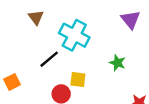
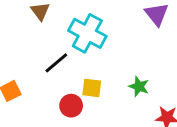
green star: (117, 63) -> (139, 86), moved

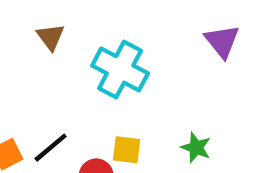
black line: (56, 63) -> (51, 148), moved

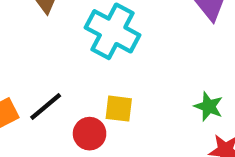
green star: (196, 148) -> (209, 106), moved

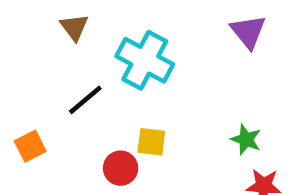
black line: (46, 106) -> (85, 100), moved

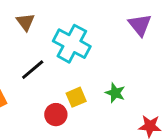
green star: (246, 140) -> (115, 93), moved
yellow square: (151, 142) -> (76, 97), turned -30

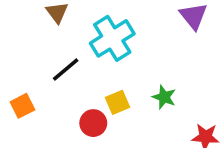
cyan cross: (72, 44) -> (112, 38), turned 30

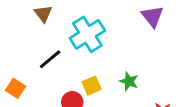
orange square: (22, 106) -> (16, 88), turned -30

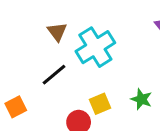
brown triangle: (43, 14) -> (57, 32), moved
orange square: (16, 88) -> (16, 107), turned 30

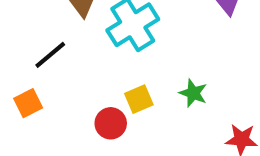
black line: (54, 75) -> (50, 55), moved

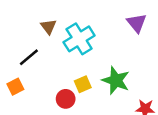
green star: (193, 93) -> (116, 80), size x1.6

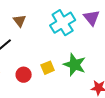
cyan cross: (79, 39) -> (63, 23), moved
red circle: (66, 99) -> (24, 75), moved

